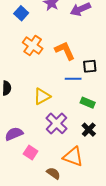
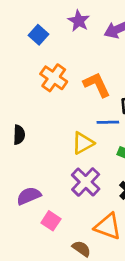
yellow triangle: (42, 96) -> (83, 143), moved

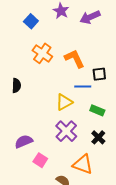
black semicircle: (19, 135) -> (16, 86), moved

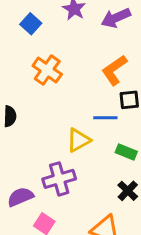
orange L-shape: (74, 59) -> (114, 70), moved, turned -100
purple cross: (66, 131) -> (59, 179), moved, turned 30

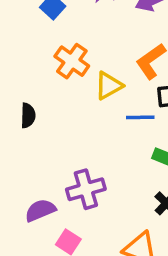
yellow triangle: (79, 140) -> (109, 86), moved

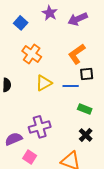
yellow triangle: (109, 86) -> (44, 83), moved

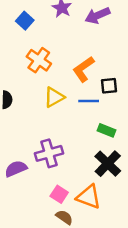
orange L-shape: (77, 54) -> (83, 69), moved
black cross: (86, 135) -> (108, 164), size x1.5
pink square: (30, 157) -> (59, 194), moved

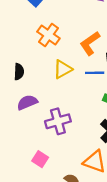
purple semicircle: (16, 169) -> (27, 102), moved
pink square: (59, 194) -> (40, 159), moved

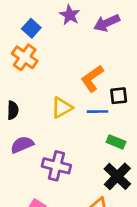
orange cross: (48, 35) -> (25, 57), moved
purple cross: (58, 121) -> (56, 166), turned 30

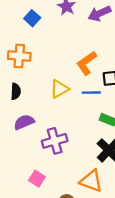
orange cross: (25, 57) -> (19, 56), moved, turned -30
purple cross: (56, 166) -> (55, 141), turned -30

